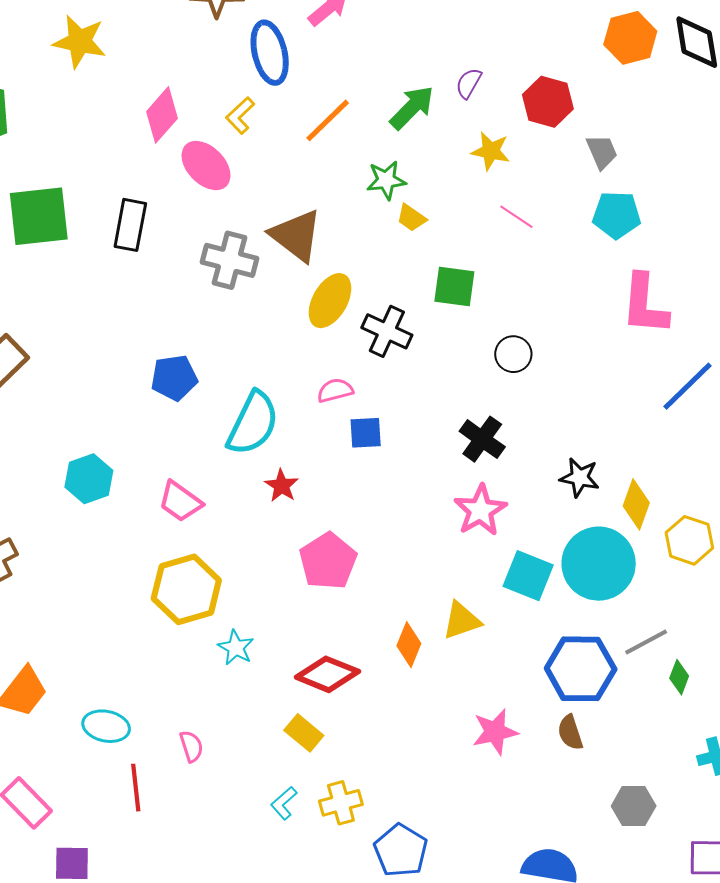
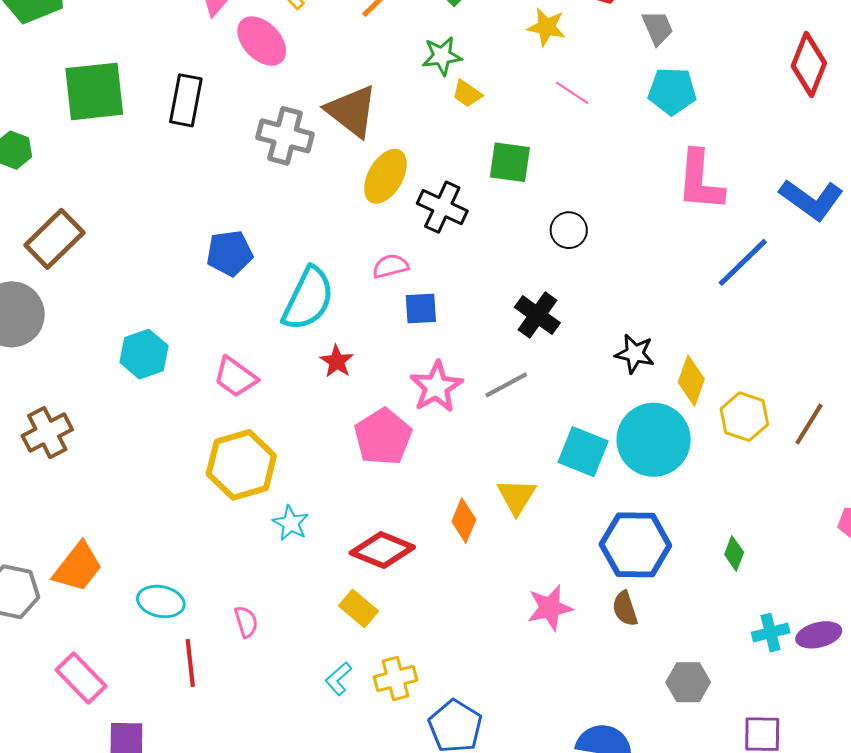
pink star: (480, 510) -> (436, 387), moved
yellow triangle: (462, 621) -> (517, 496), turned -39
gray line: (646, 642) -> (506, 385), moved

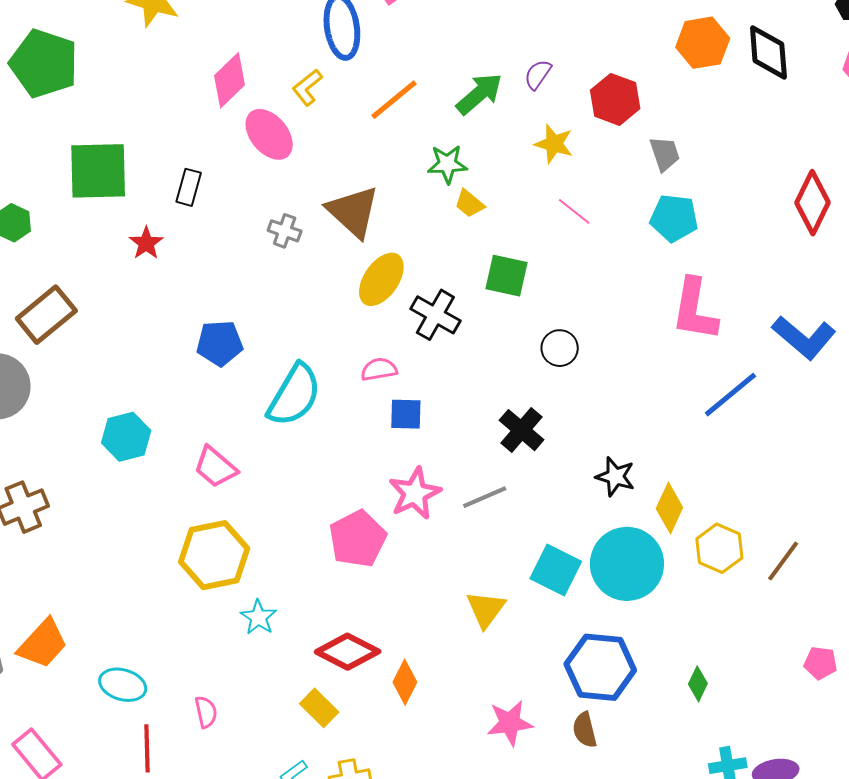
black rectangle: (186, 100) -> (189, 187), size x0.7
gray cross: (285, 136) -> (285, 231), size x0.6
red star: (337, 361) -> (146, 243), moved
orange diamond: (464, 520) -> (405, 682), moved

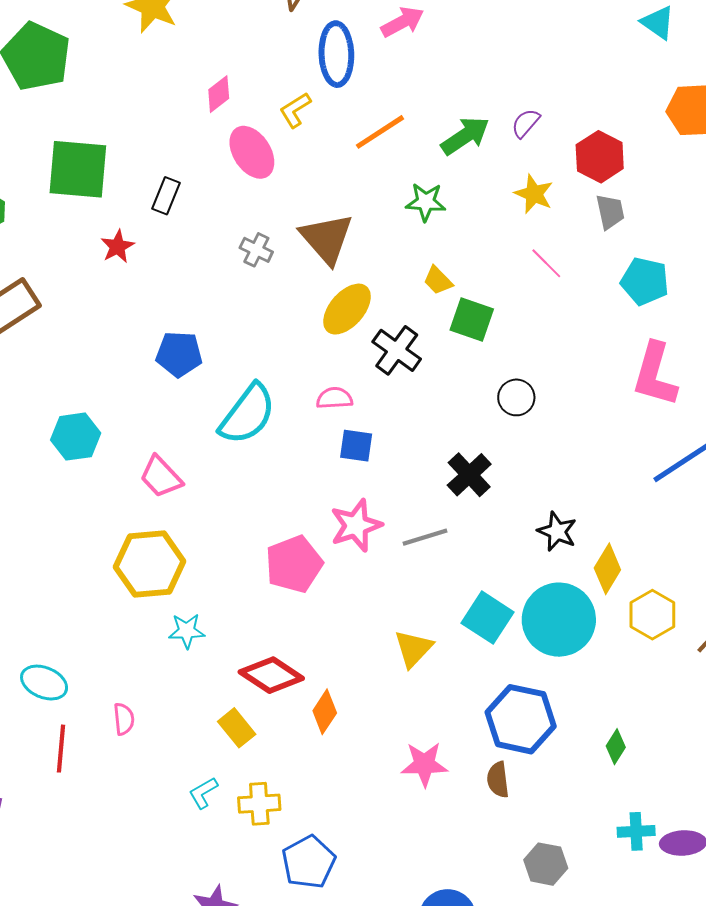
pink diamond: (230, 80) -> (219, 94), size x0.7
gray trapezoid: (665, 154) -> (610, 212), moved
yellow trapezoid: (469, 204) -> (438, 280), moved
cyan star: (258, 617) -> (187, 631), turned 30

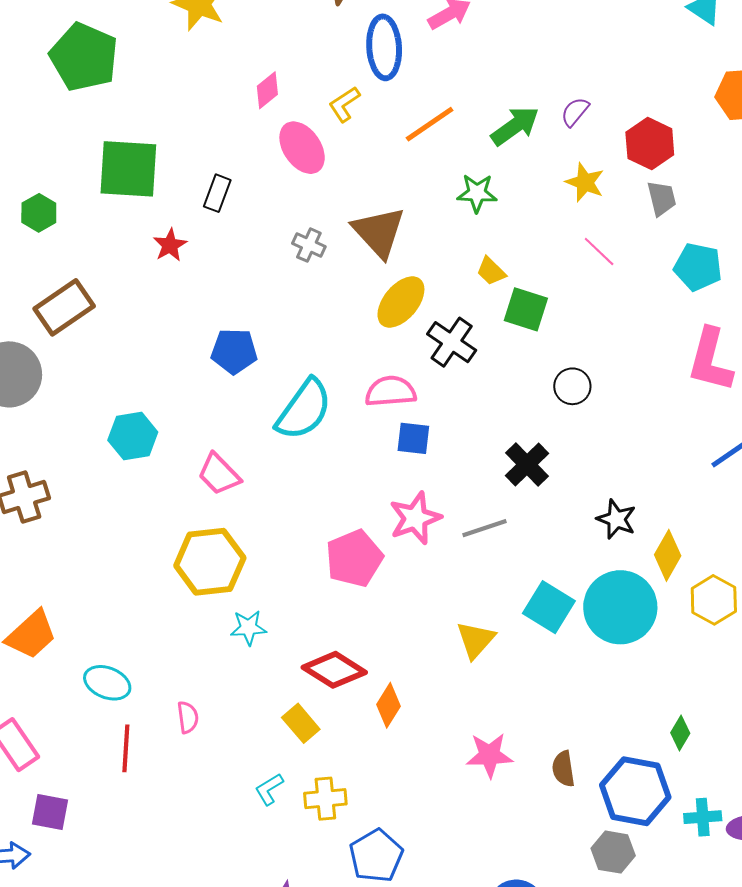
pink semicircle: (334, 398) -> (391, 391), size x1.4
blue hexagon: (521, 719) -> (635, 791), moved

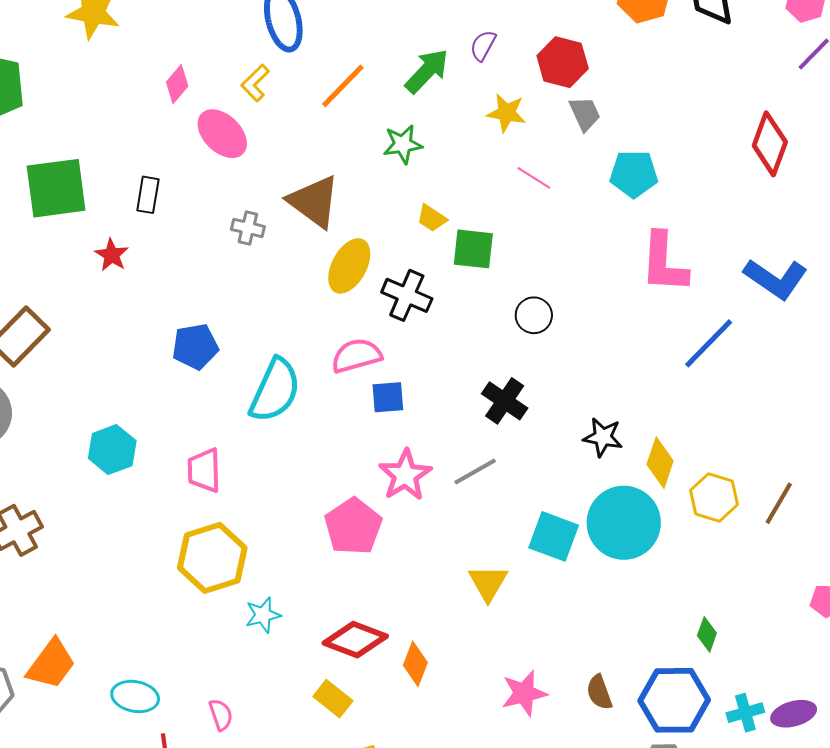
pink trapezoid: (219, 474) -> (204, 470), turned 54

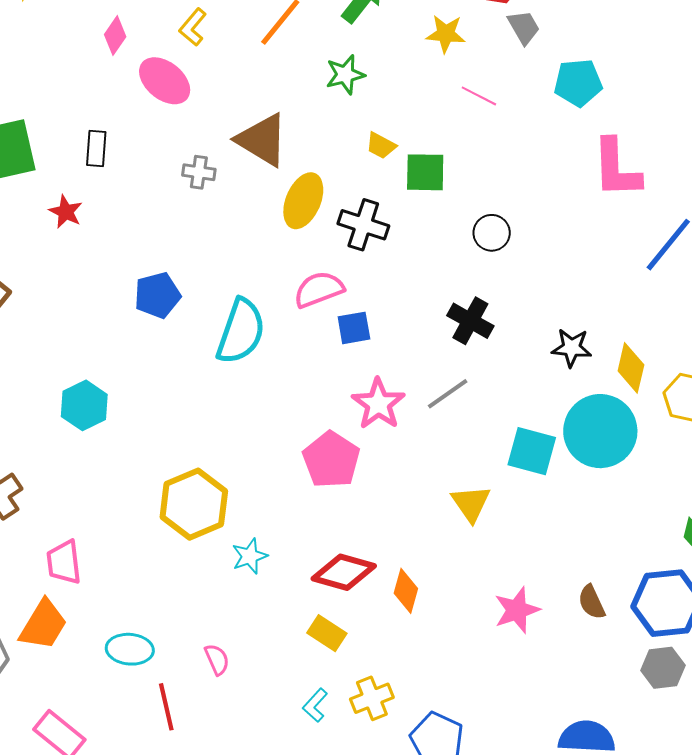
pink trapezoid: (204, 470) -> (64, 562), moved

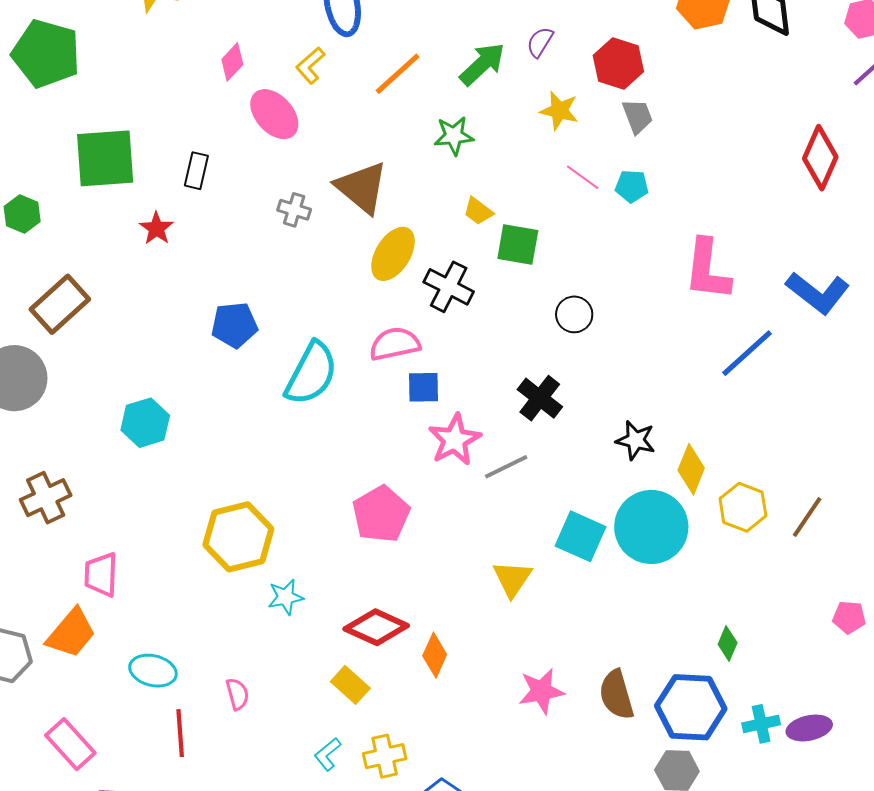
cyan pentagon: (578, 83) -> (632, 186), moved, size x0.7
pink star: (378, 404) -> (455, 440), moved
brown semicircle: (592, 602) -> (617, 695), size x1.4

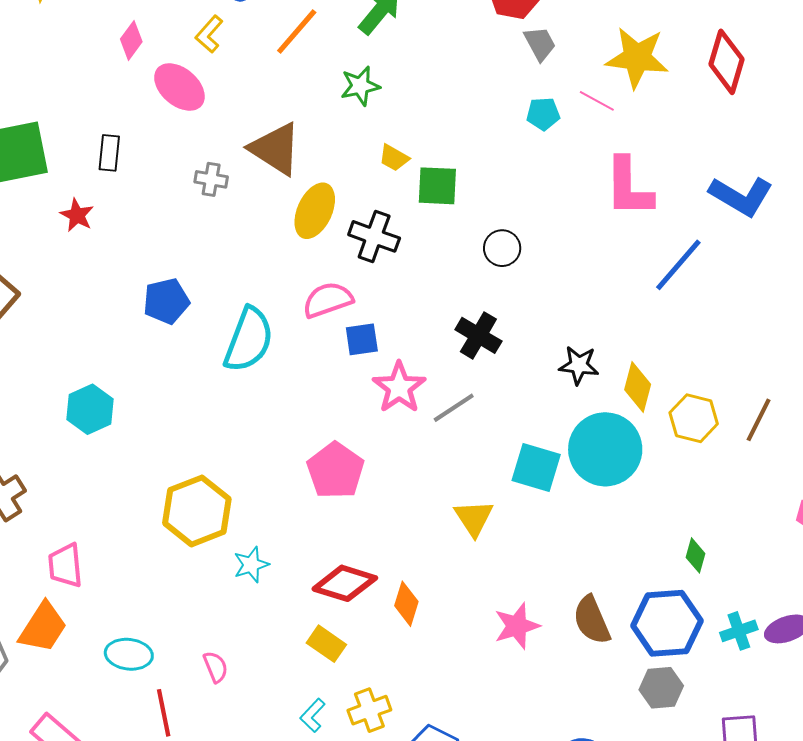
yellow star: (559, 111) -> (637, 58), moved, size x1.6
pink line: (583, 177) -> (597, 101), moved

